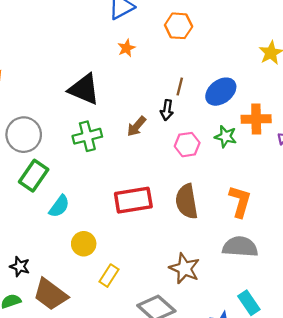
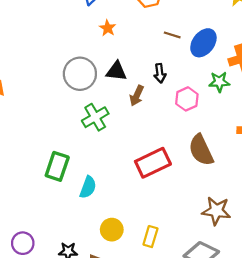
brown line: (180, 86) -> (172, 35), moved, turned -70
black triangle: (84, 89) -> (116, 71), moved, size x0.7
gray circle: (24, 135) -> (80, 74), moved
yellow circle: (84, 244) -> (112, 230), moved

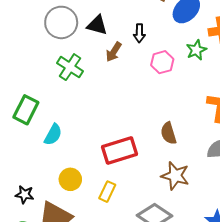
green star: (219, 82) -> (196, 50), turned -30
green cross: (95, 117) -> (70, 67), turned -35
brown semicircle: (201, 150) -> (169, 133), moved, size x0.7
red rectangle: (153, 163) -> (120, 150), moved

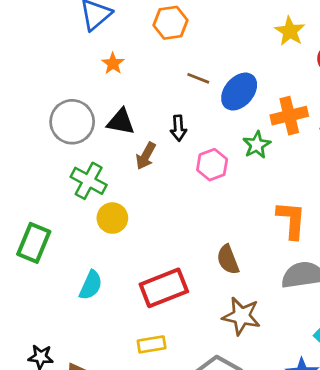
cyan semicircle: (53, 135) -> (91, 285), moved
yellow circle: (70, 179) -> (112, 218), moved
yellow rectangle: (107, 192) -> (152, 344), turned 60

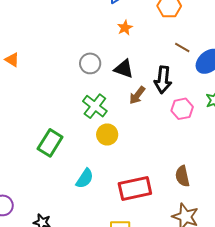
gray circle: (72, 122) -> (90, 63), size x0.7
black arrow: (178, 128) -> (163, 80), size x1.5

